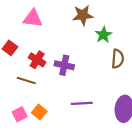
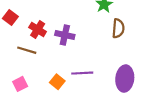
orange square: (39, 112) -> (57, 82), moved

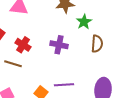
purple cross: (65, 35) -> (59, 45), moved

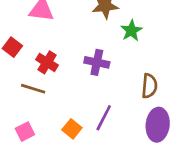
brown semicircle: (97, 44) -> (149, 86), moved
purple line: (64, 85) -> (104, 118), turned -60

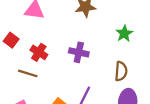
green star: (131, 31) -> (124, 33), moved

